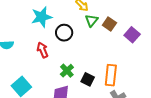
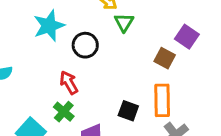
brown square: (109, 24) -> (165, 58), moved
red arrow: (43, 50) -> (69, 83), moved
green cross: (67, 71) -> (64, 112), moved

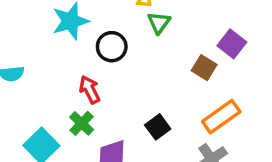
orange rectangle: (162, 100) -> (221, 117), moved, turned 52
black square: (128, 111) -> (158, 127), turned 30

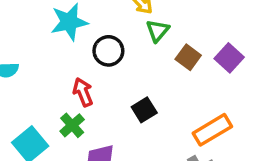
brown square: (204, 68) -> (188, 57), moved
black square: (158, 127) -> (144, 110), moved

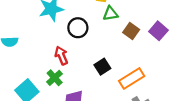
green triangle: (158, 31) -> (110, 14), turned 42
orange rectangle: (212, 130) -> (132, 78), moved

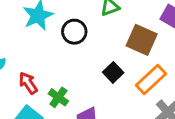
brown square: (131, 31) -> (142, 40), moved, size x1.5
red arrow: (61, 56) -> (28, 83), moved

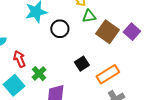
brown square: (142, 40) -> (108, 32), moved

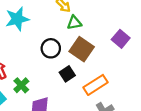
black circle: (60, 29) -> (51, 48), moved
brown square: (108, 32) -> (82, 49), moved

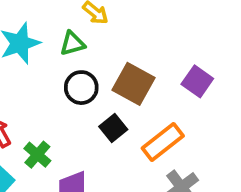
green triangle: (74, 23) -> (72, 43), moved
purple square: (121, 39) -> (197, 81), moved

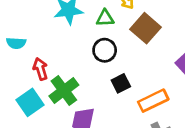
brown square: (133, 84) -> (146, 28), moved
green cross: (37, 155) -> (64, 90), size x1.5

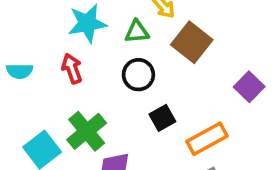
red arrow: (40, 69) -> (72, 68), moved

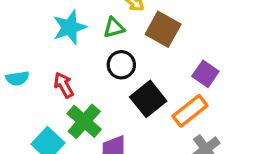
red arrow: (72, 68) -> (64, 85), moved
purple square: (249, 87) -> (205, 74), moved
black square: (162, 118) -> (148, 99), size x1.5

